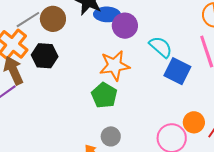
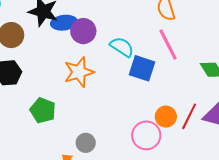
green pentagon: (104, 95) -> (43, 110), moved

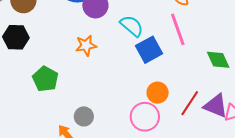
blue square: (142, 68) -> (149, 50), turned 36
orange star: (79, 72) -> (86, 45), size x0.7
orange circle: (166, 117) -> (158, 93), moved

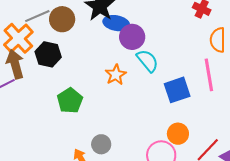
cyan semicircle: (132, 26) -> (147, 61), moved
orange star: (86, 45) -> (116, 75), turned -30

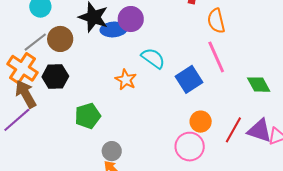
purple circle: (132, 37) -> (131, 19), moved
green pentagon: (70, 101) -> (88, 116), turned 30
gray circle: (101, 144) -> (112, 151), moved

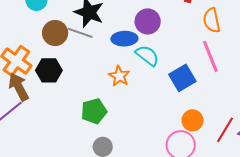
purple circle: (131, 19) -> (148, 21), moved
blue ellipse: (114, 29) -> (124, 39), moved
gray line: (35, 42) -> (80, 33), moved, turned 55
green pentagon: (88, 116) -> (94, 111), moved

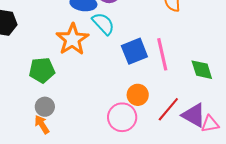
pink line: (210, 56) -> (162, 54), moved
orange star: (119, 76) -> (72, 39), size x1.5

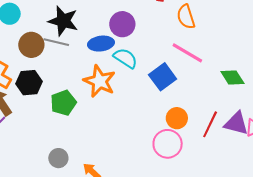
pink line: (162, 54) -> (187, 53), moved, turned -32
green pentagon: (42, 70) -> (63, 103), moved
gray circle: (45, 107) -> (58, 158), moved

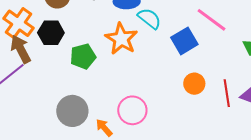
red line: (210, 124) -> (227, 93), turned -40
pink circle: (168, 144) -> (132, 110), moved
gray circle: (58, 158) -> (72, 111), size x1.6

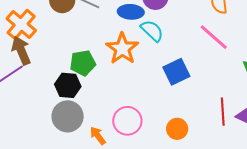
black hexagon: (51, 33) -> (68, 85), moved
blue square: (184, 41) -> (176, 72), moved
orange circle: (194, 84) -> (177, 129), moved

